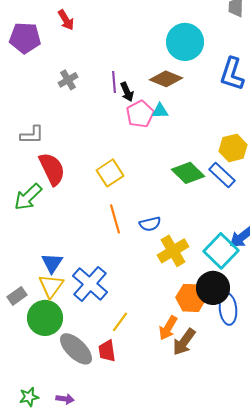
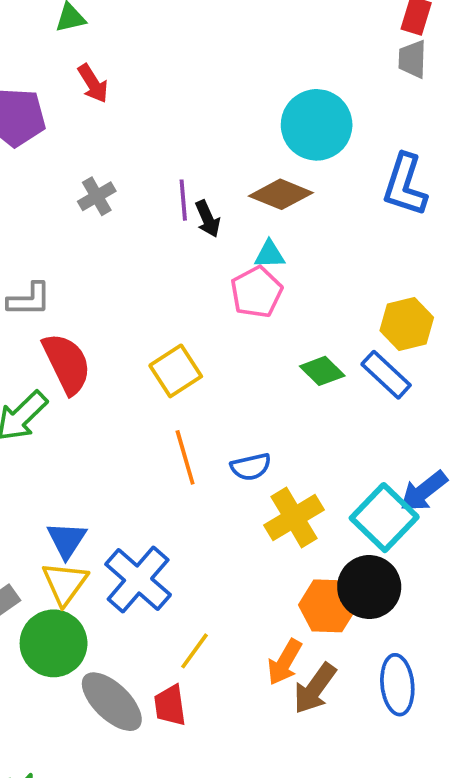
pink pentagon: (140, 114) -> (256, 292), moved
green diamond: (188, 173) -> (322, 371), size x0.7
blue ellipse: (228, 309) -> (397, 685), moved

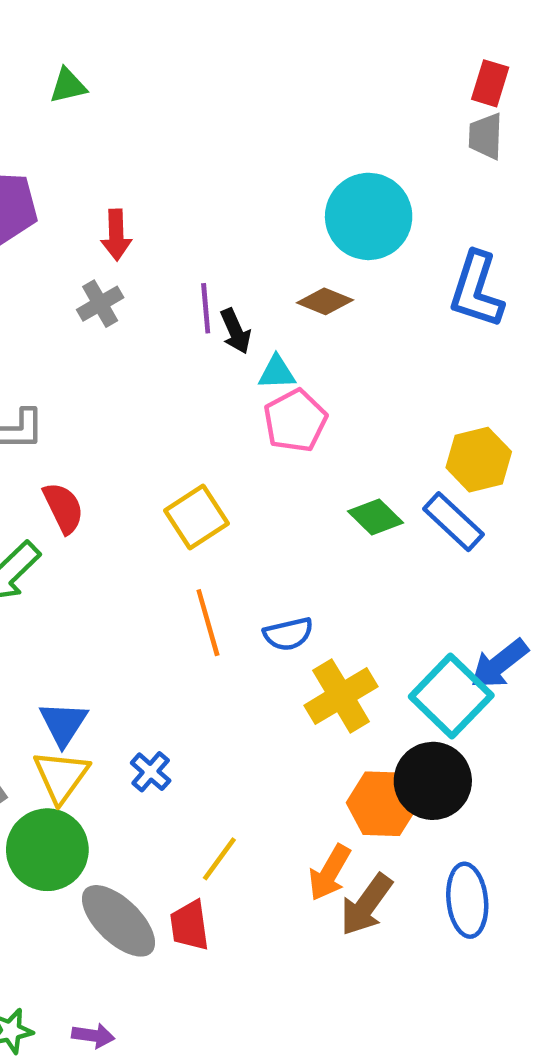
red arrow: (93, 84) -> (116, 235), moved, turned 30
brown diamond: (281, 194) -> (325, 301), size x0.7
cyan triangle: (270, 254) -> (277, 372), moved
red semicircle: (67, 363) -> (63, 508), size x0.7
blue cross: (138, 580) -> (151, 772), size x0.5

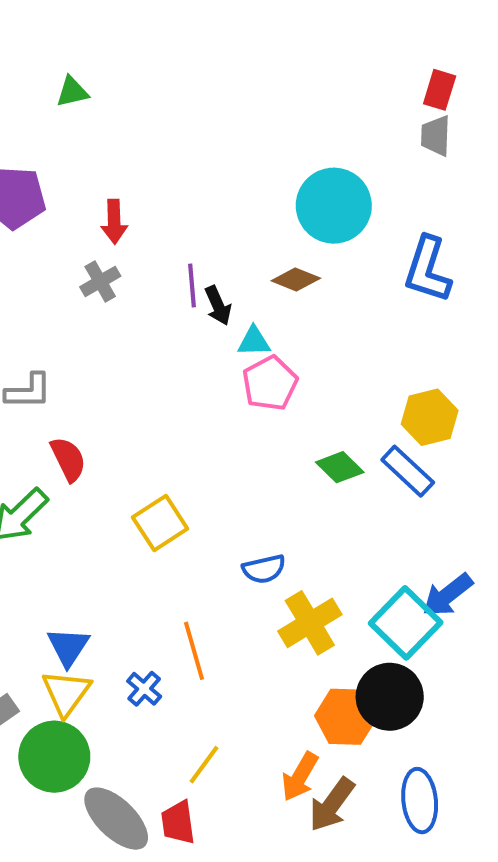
yellow square: (196, 517) -> (160, 523), moved
orange line: (208, 623) -> (194, 651), moved

